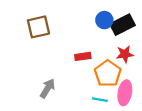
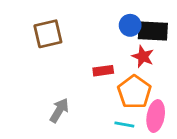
black rectangle: (123, 25) -> (153, 31), turned 30
red star: (125, 54) -> (143, 56), moved, turned 30

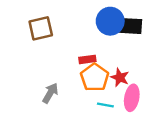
blue circle: (130, 25) -> (110, 21), size x1.5
red star: (143, 56) -> (120, 77), moved
orange pentagon: (134, 92) -> (95, 77), moved

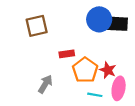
red rectangle: (87, 59) -> (67, 54), moved

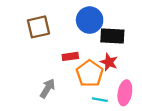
blue circle: (99, 19) -> (90, 20), moved
black rectangle: (116, 24) -> (112, 36), moved
red star: (108, 70) -> (109, 62), moved

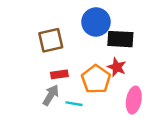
brown square: (38, 27) -> (51, 40), moved
red rectangle: (70, 56) -> (59, 74), moved
cyan line: (100, 100) -> (74, 104), moved

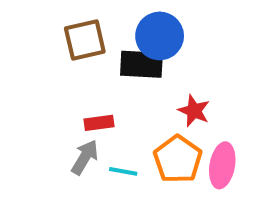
black rectangle: (120, 39) -> (141, 64), moved
brown square: (51, 40) -> (85, 40), moved
orange pentagon: (96, 79) -> (178, 159), moved

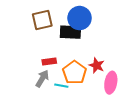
red star: (194, 111) -> (97, 65), moved
orange pentagon: (178, 159) -> (74, 73), moved

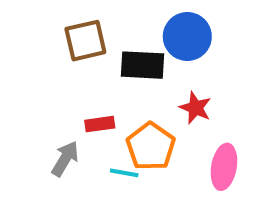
blue circle: (80, 18) -> (187, 37), moved
red star: (97, 65) -> (195, 108), moved
gray arrow: (42, 79) -> (65, 159), moved

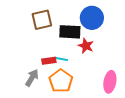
red star: (195, 108) -> (86, 46), moved
orange pentagon: (151, 146) -> (61, 81), moved
cyan line: (124, 173) -> (61, 59), moved

